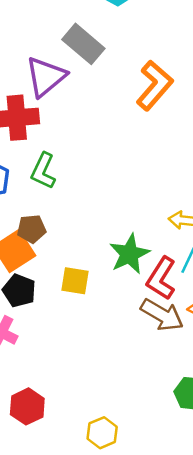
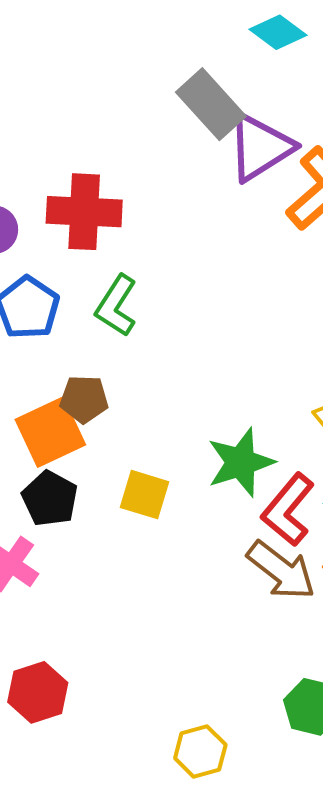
purple triangle: (46, 77) -> (260, 147), moved
yellow hexagon: (102, 433) -> (200, 751), moved

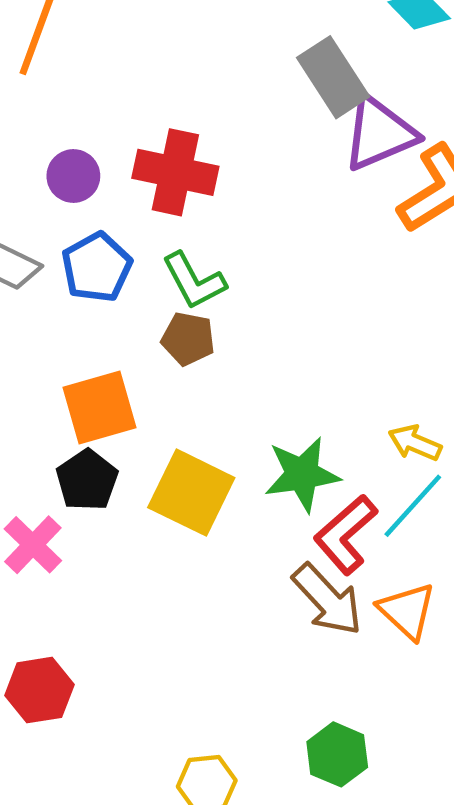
green L-shape: (116, 306) -> (194, 281), turned -70
brown pentagon: (84, 399) -> (188, 339), moved
yellow square: (145, 495) -> (191, 493), size x1.5

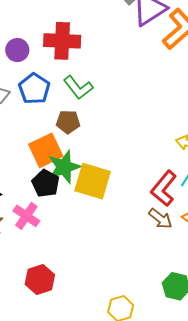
brown pentagon: (188, 339) -> (68, 122), moved
green star: (302, 474) -> (64, 167), moved
brown arrow: (327, 600) -> (160, 219), size x0.7

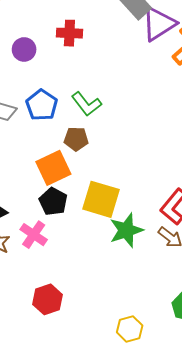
red cross: (62, 41) -> (69, 33), moved, size x0.7
purple circle: (17, 50) -> (24, 49), moved
green star: (64, 167) -> (126, 230), moved

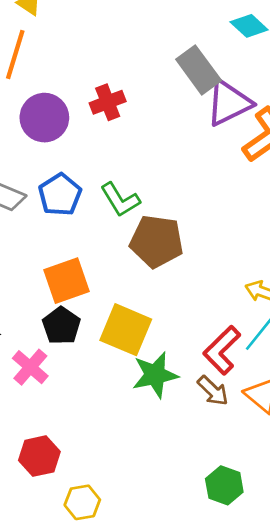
red cross: (69, 33) -> (108, 102), turned -30
purple circle: (24, 49) -> (44, 118), size x1.5
brown pentagon: (76, 139) -> (157, 241), moved, size x1.6
yellow hexagon: (130, 329) -> (82, 502), moved

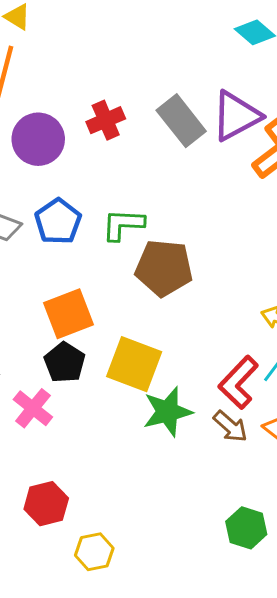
gray rectangle: (199, 70) -> (181, 121), moved
green L-shape: (120, 200) -> (123, 225), turned 126

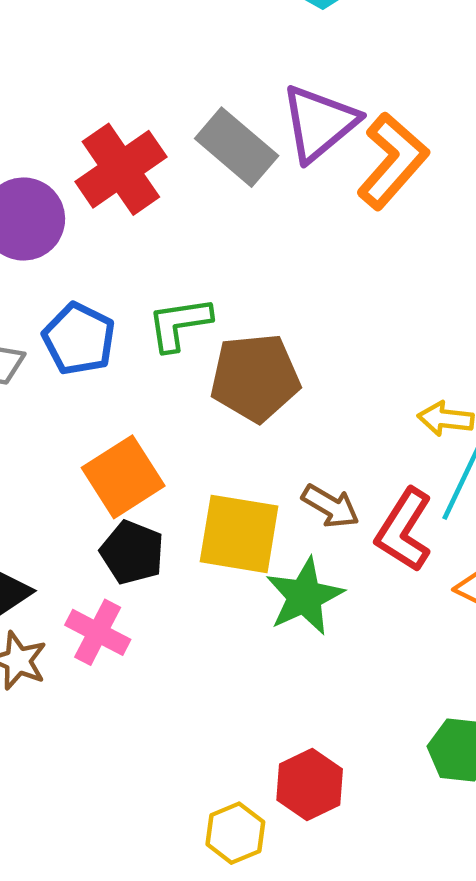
red cross: (106, 120) -> (121, 169), size x1.5
brown arrow: (230, 426) -> (330, 506), moved
red hexagon: (46, 504) -> (310, 785), moved

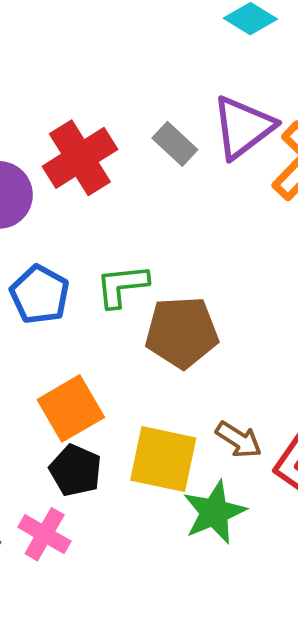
gray rectangle: (237, 147) -> (175, 144), size x0.7

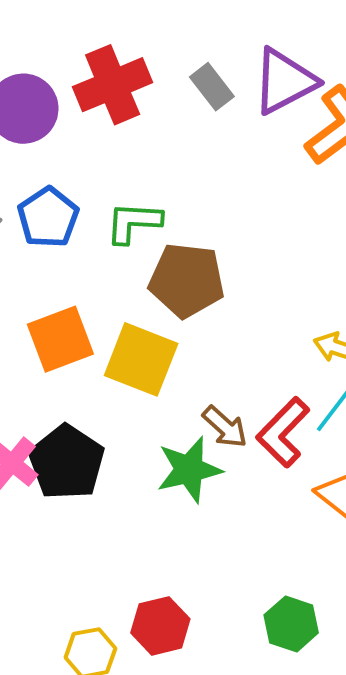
brown arrow: (239, 440) -> (225, 427), moved
yellow square: (163, 459) -> (141, 359), moved
black pentagon: (76, 470) -> (67, 462), moved, size x1.4

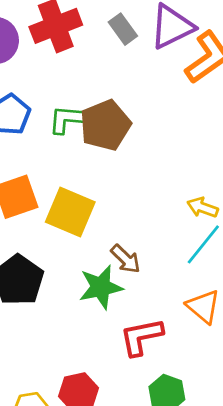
brown pentagon: (187, 280) -> (105, 125), moved, turned -30
red L-shape: (283, 432) -> (141, 337), moved, turned 33

